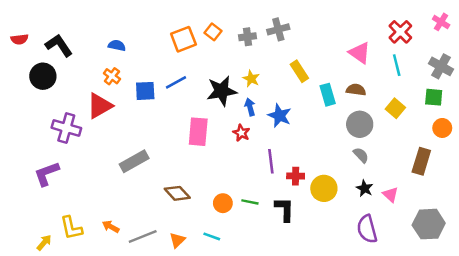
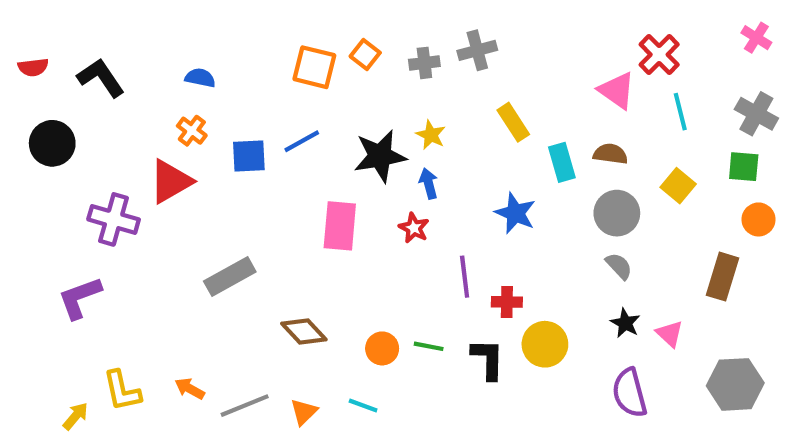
red cross: (400, 32) -> (659, 55), moved
orange square: (183, 39) -> (314, 67), turned 35
black circle: (43, 76) -> (52, 143), moved
blue star: (280, 116) -> (515, 213), moved
yellow circle: (324, 188) -> (545, 344), moved

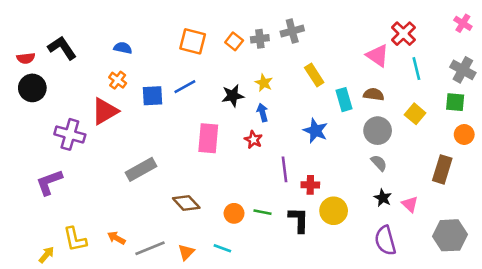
orange square: (365, 55) -> (234, 41), moved
red semicircle: (33, 67) -> (26, 58), moved
black star: (380, 156) -> (233, 96), size x0.7

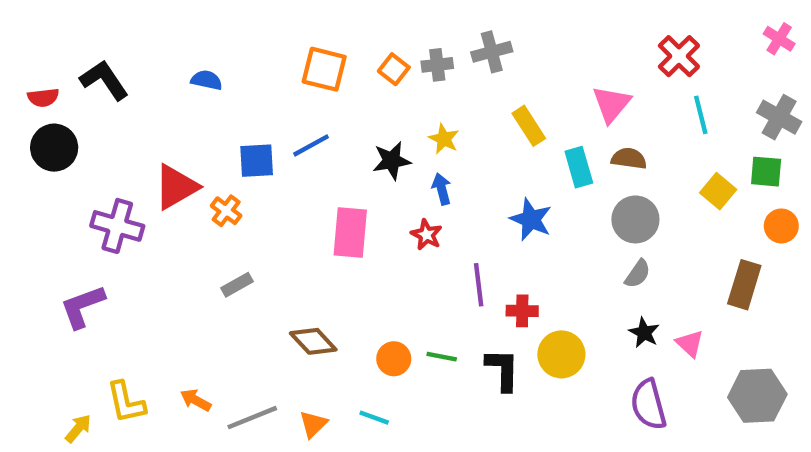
pink triangle: (378, 56) -> (611, 104), moved, turned 35
orange cross: (118, 80) -> (226, 211), moved
yellow square: (415, 114) -> (718, 191), moved
gray semicircle: (379, 163) -> (638, 274), turned 78
gray rectangle: (141, 169) -> (237, 285), size x0.6

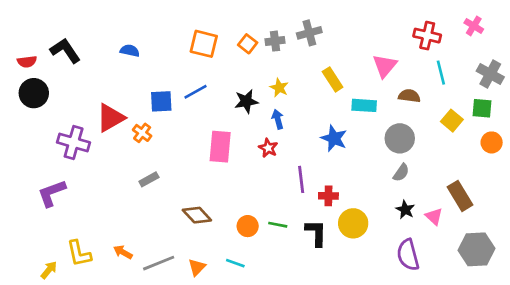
pink cross: (779, 39) -> (474, 26), moved
red cross: (679, 56) -> (427, 36), turned -32
brown semicircle: (629, 158) -> (409, 96), moved
cyan rectangle: (579, 167) -> (364, 105), turned -70
brown rectangle: (744, 285) -> (460, 196), moved, turned -48

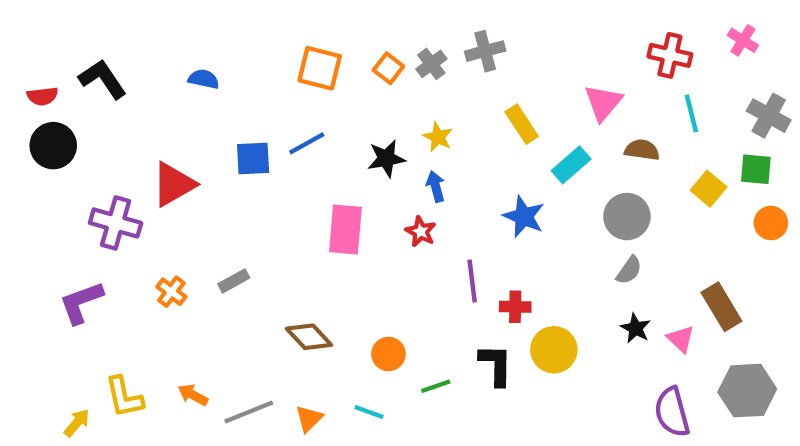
gray cross: (275, 41) -> (431, 64), turned -30
cyan rectangle: (364, 105) -> (571, 165), turned -45
orange cross: (142, 133) -> (171, 292), moved
green line: (278, 225) -> (436, 386), moved, turned -30
purple semicircle: (408, 255) -> (672, 412), moved

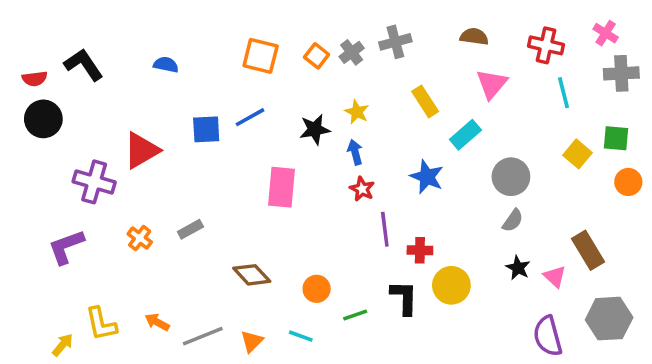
gray cross: (769, 116) -> (621, 73), moved, turned -32
brown semicircle: (642, 150) -> (474, 37), moved
red star: (421, 232) -> (362, 189), moved

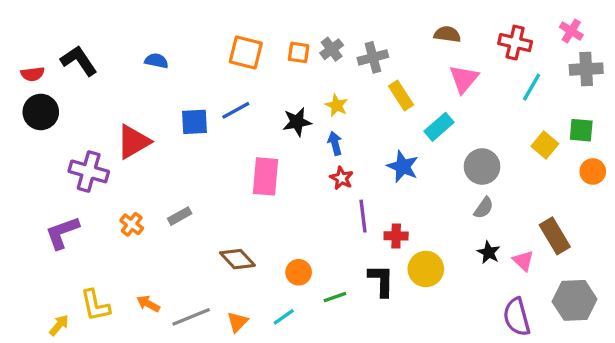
gray cross: (395, 42) -> (373, 57), moved
orange square: (317, 56) -> (299, 52), turned -30
cyan line: (564, 93) -> (532, 87), turned 44
cyan line: (301, 336) -> (284, 317), turned -55

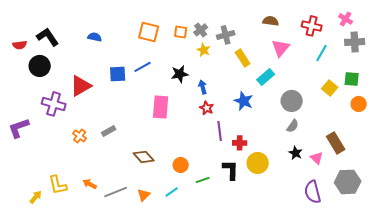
yellow star: (337, 105) -> (204, 50), moved
black circle: (41, 112) -> (40, 66), moved
purple L-shape: (62, 233) -> (19, 128), moved

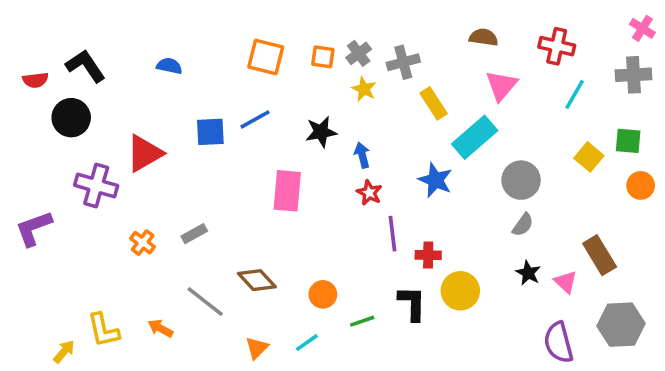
pink cross: (346, 19) -> (642, 28), moved
cyan rectangle: (266, 77) -> (475, 137), size x1.4
gray line: (116, 192) -> (205, 302), moved, turned 60

